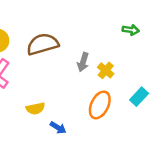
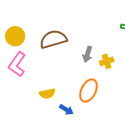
yellow cross: (106, 70) -> (107, 61), turned 32
orange ellipse: (100, 105) -> (88, 91), moved

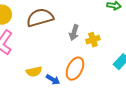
blue arrow: (66, 110) -> (53, 80), moved

